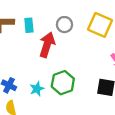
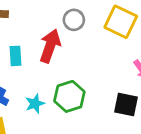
cyan rectangle: (29, 25) -> (16, 56), moved

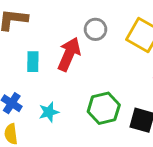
green hexagon: (69, 96) -> (104, 108), moved

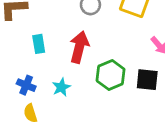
red arrow: (69, 54) -> (79, 47), moved

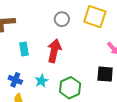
green hexagon: (111, 75) -> (70, 88), moved

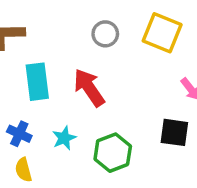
cyan rectangle: (24, 49) -> (37, 82), size x1.5
red arrow: (54, 51) -> (89, 88), turned -50

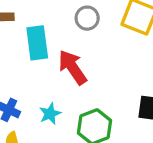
cyan rectangle: (37, 82) -> (37, 43), moved

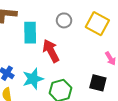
cyan star: (50, 114) -> (33, 79), size x1.5

